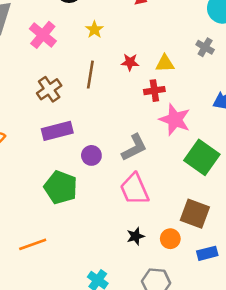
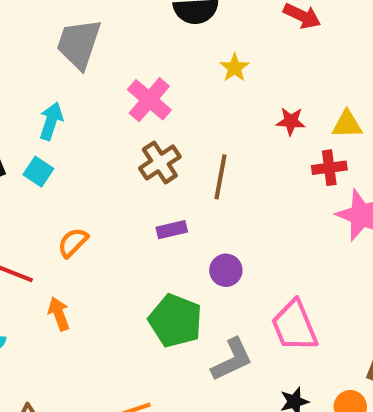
pink cross: (43, 35) -> (149, 100), moved
brown line: (90, 75) -> (221, 177), moved
purple rectangle: (57, 131) -> (172, 230), size x0.6
gray L-shape: (134, 147) -> (232, 360), moved

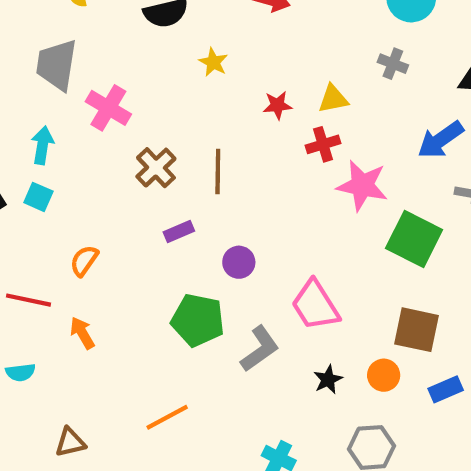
pink cross: (149, 100) -> (108, 108), moved

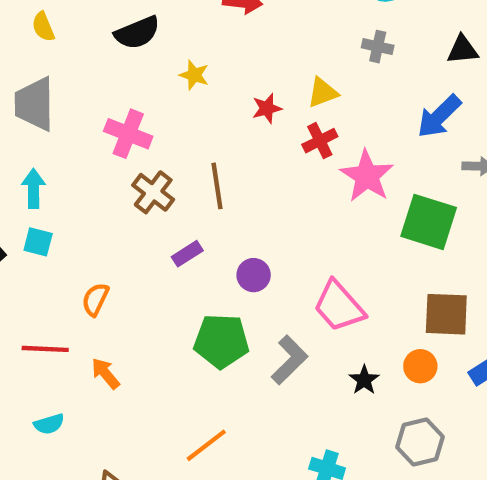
pink cross: (108, 108) -> (128, 134), moved
pink star: (362, 185) -> (367, 176), turned 30

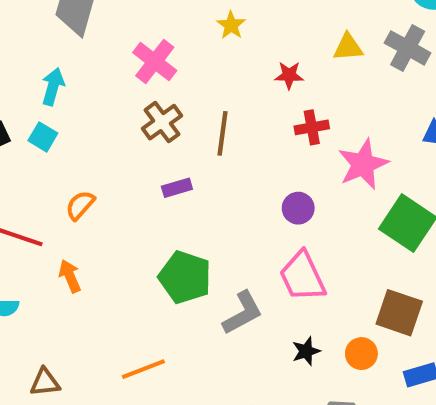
gray cross: (378, 47) -> (408, 48), size x1.5
yellow triangle: (323, 93) -> (348, 47), moved
red cross: (320, 141) -> (312, 127), moved
purple circle: (254, 275) -> (298, 208), moved

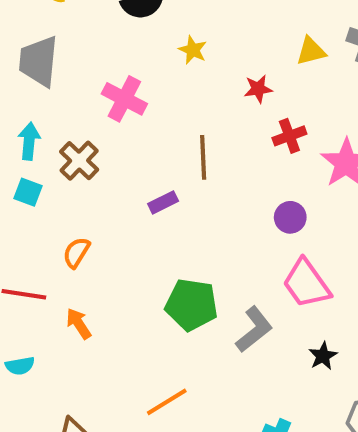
brown cross: (162, 122) -> (79, 161), moved
purple rectangle: (177, 188) -> (163, 202), moved

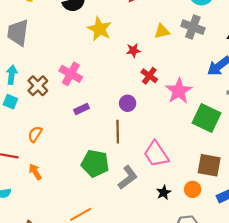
yellow star: (193, 50) -> (99, 29), size x1.6
pink cross: (124, 99) -> (71, 74), moved
red cross: (289, 136) -> (149, 76), turned -35
brown line: (203, 157) -> (118, 132), moved
purple circle: (290, 217) -> (128, 103), moved

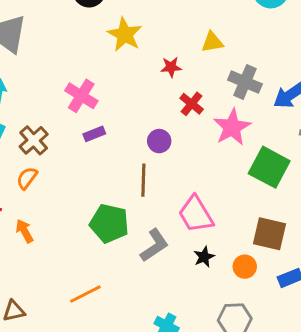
gray cross: (193, 27) -> (245, 82), moved
brown cross: (38, 86) -> (34, 140), moved
purple rectangle: (82, 109) -> (94, 134), moved
black star: (164, 192) -> (204, 257), moved

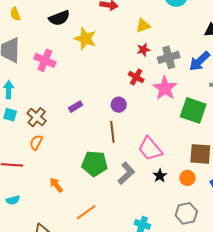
yellow triangle: (212, 42) -> (143, 26), moved
red star: (171, 67) -> (143, 50), moved
gray cross: (245, 82) -> (169, 57), turned -30
pink cross: (81, 96) -> (45, 60), moved
orange arrow: (24, 231) -> (56, 185), moved

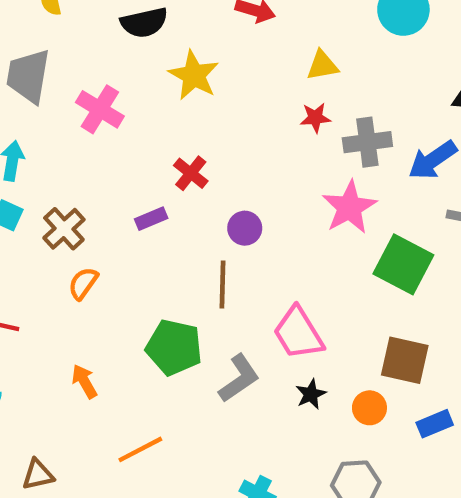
red cross: (136, 77) -> (191, 173), moved
orange semicircle: (36, 142) -> (83, 283), moved

